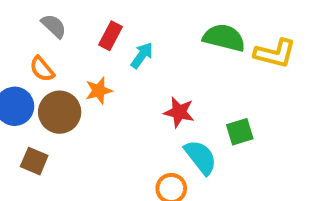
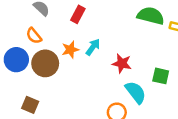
cyan arrow: (142, 55) -> (93, 47), moved
green square: (240, 132) -> (161, 76), turned 30
brown square: (34, 161) -> (30, 105), moved

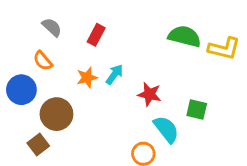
brown circle: (45, 63) -> (56, 114), moved
brown square: (30, 105) -> (38, 145), turned 30

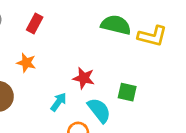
cyan arrow: (114, 74) -> (59, 102), moved
orange star: (87, 77) -> (26, 63), turned 30

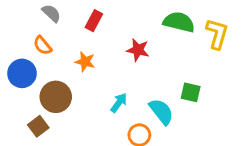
yellow L-shape: (152, 36) -> (217, 34), turned -88
red star: (84, 78) -> (138, 50), moved

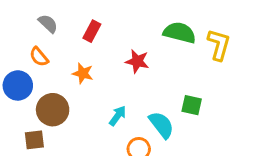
brown square: (38, 126) -> (34, 140), turned 30

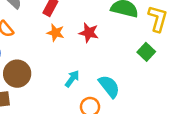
orange star: (83, 73) -> (55, 33), moved
green square: (192, 105) -> (146, 52), moved, turned 30

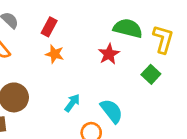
red star: (89, 33) -> (109, 54), moved, turned 30

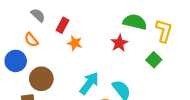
red rectangle: (49, 27) -> (62, 25), moved
cyan arrow: (72, 103) -> (89, 83), size x1.5

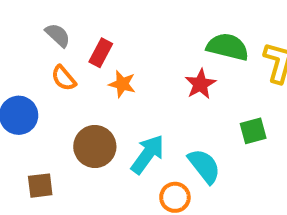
orange semicircle: (31, 40) -> (64, 78), moved
green square: (154, 60) -> (253, 131), moved, turned 32
brown circle: (41, 79) -> (95, 147), moved

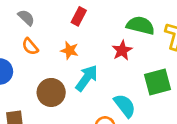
red rectangle: (101, 53) -> (79, 16), moved
green square: (253, 131) -> (158, 82), size x1.5
cyan arrow: (148, 154) -> (87, 78), moved

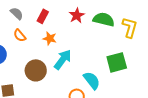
red rectangle: (79, 16) -> (43, 16), moved
red star: (122, 50) -> (77, 15), moved

